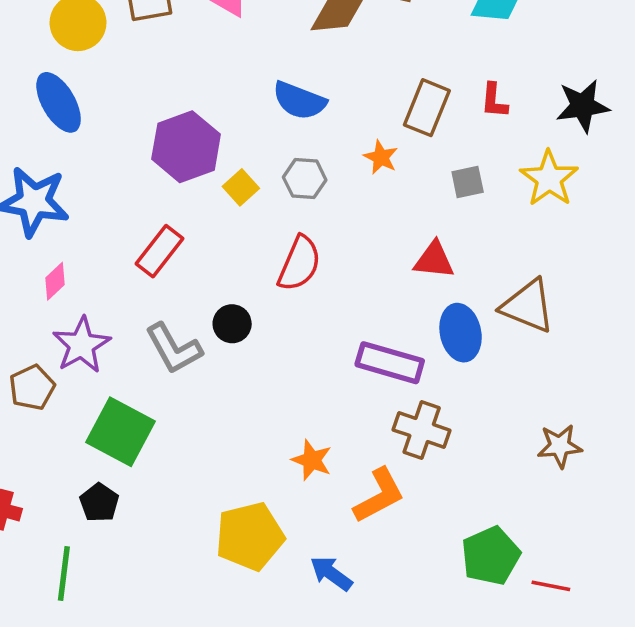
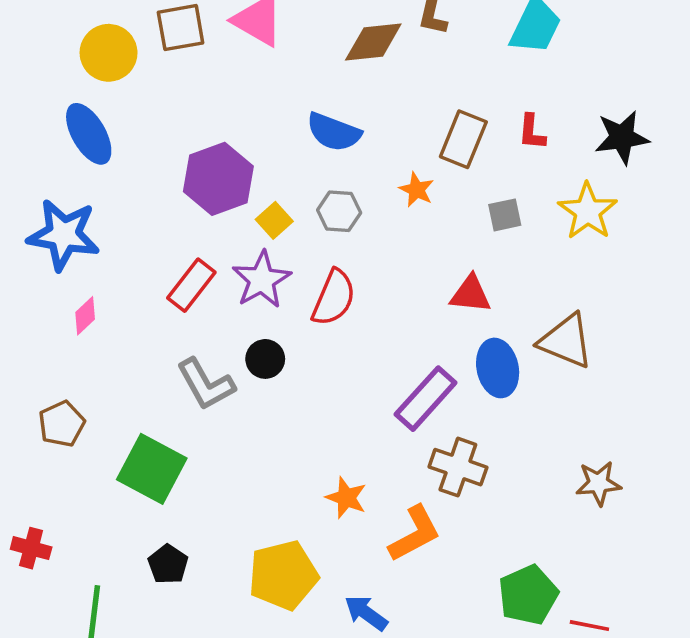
purple star: (82, 345) -> (262, 280), moved
purple rectangle: (390, 363) -> (426, 399), turned -64
black pentagon: (99, 503) -> (168, 564), moved

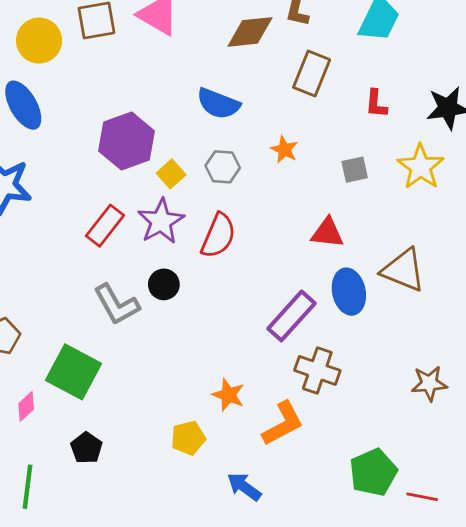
brown rectangle: (463, 139) -> (312, 74), moved
pink diamond: (85, 316) -> (26, 406), moved
yellow pentagon: (283, 575) -> (188, 438), moved, size x0.6

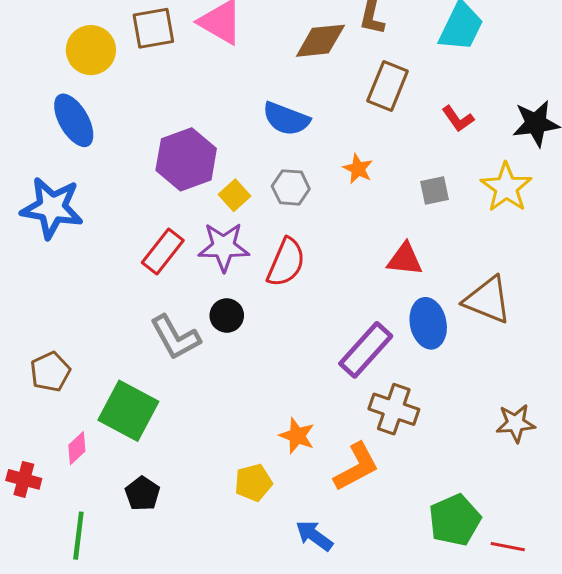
red L-shape: (376, 104) -> (458, 119), turned -40
purple star: (161, 221) -> (224, 247), turned 30

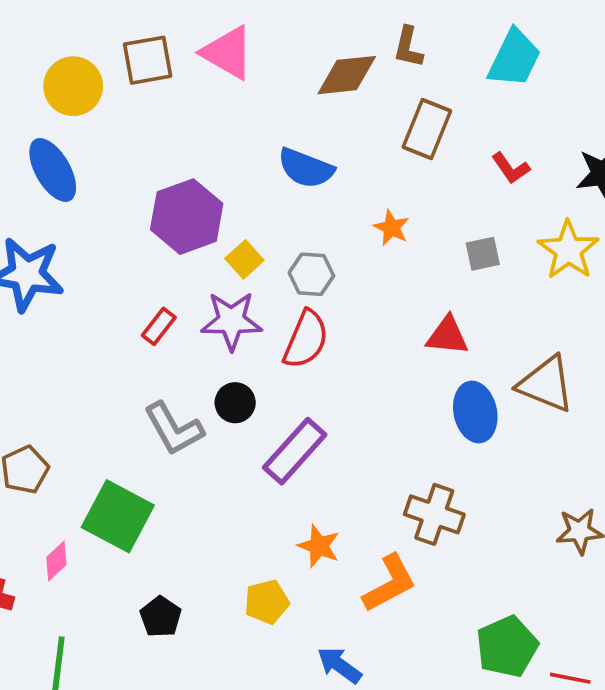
gray hexagon: (291, 187) -> (311, 274), moved
red rectangle: (163, 251) -> (159, 326), size x0.7
purple rectangle: (366, 350) -> (295, 451), moved
black pentagon: (142, 493) -> (161, 617), moved

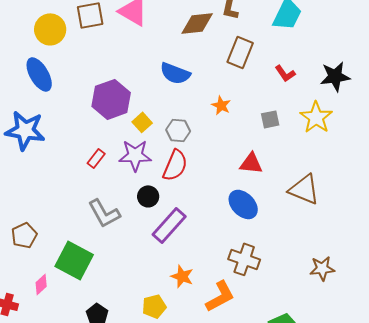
black circle: (235, 403) -> (148, 196), moved
blue ellipse: (475, 412) -> (243, 204), moved, turned -32

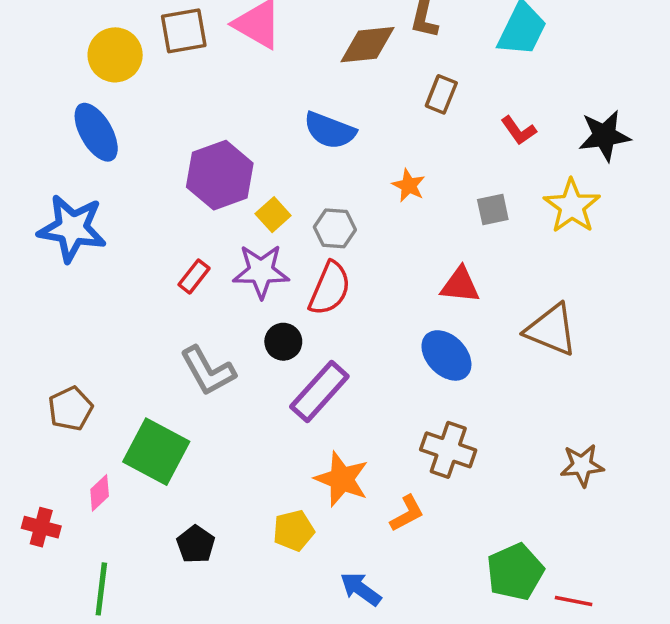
brown rectangle: (240, 52) -> (441, 94), size x0.7
orange star: (182, 276) -> (342, 479), size x1.4
orange L-shape: (220, 296) -> (407, 513), size x0.7

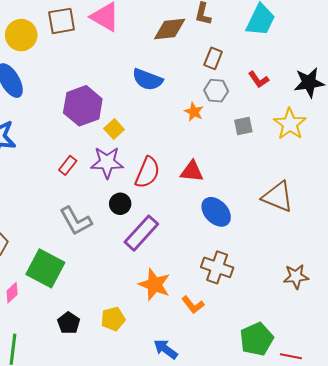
gray hexagon: (335, 228) -> (216, 91), moved
red triangle: (460, 285) -> (192, 171), moved
orange L-shape: (407, 513) -> (193, 305), turned 80
yellow pentagon: (294, 531) -> (113, 319), moved

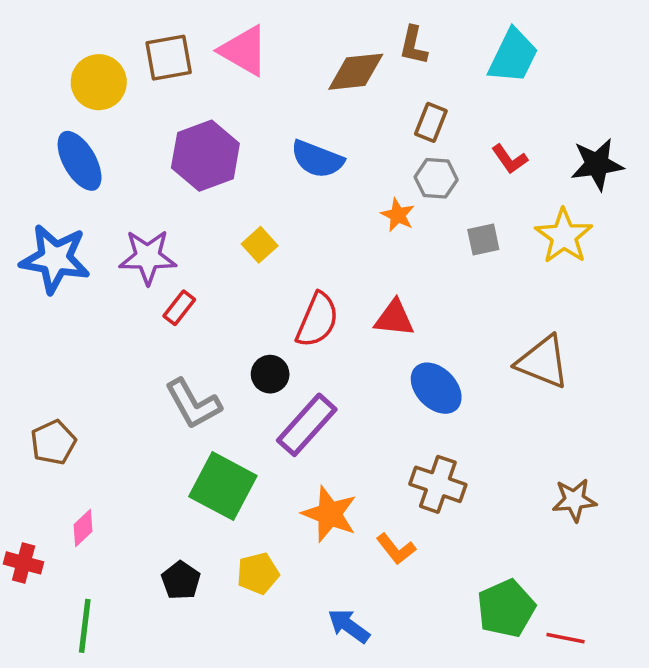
purple hexagon: (83, 106) -> (205, 156), moved
purple star: (107, 162) -> (148, 257), moved
green square: (45, 268) -> (223, 486), moved

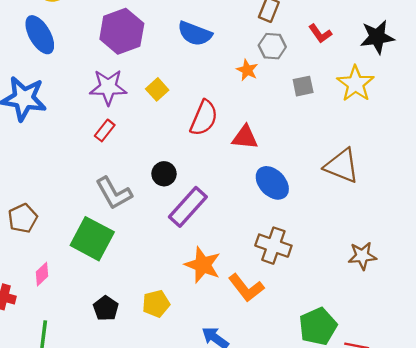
purple star: (148, 257) -> (108, 87), moved
red semicircle: (317, 320) -> (204, 118), moved
green square: (223, 486) -> (92, 239), moved
orange L-shape: (396, 549) -> (246, 288), size x1.4

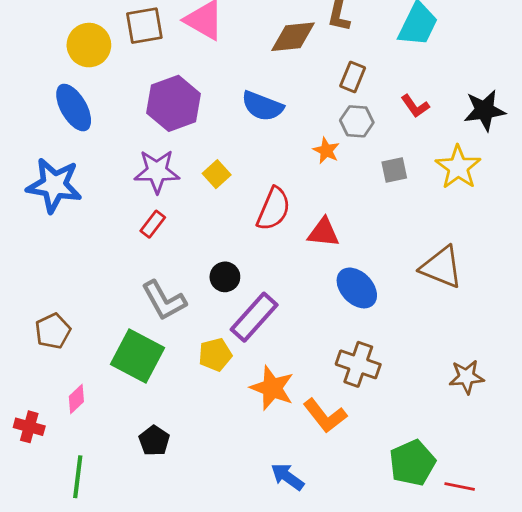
yellow pentagon: (156, 304) -> (215, 355), moved

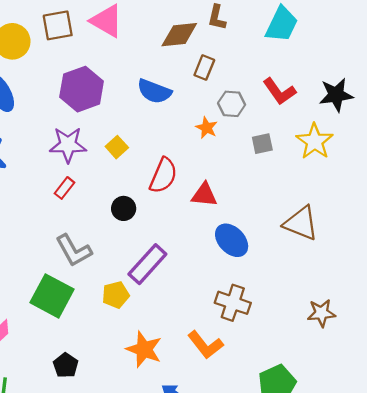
brown rectangle: (353, 77) -> (204, 67), moved
red L-shape: (415, 106) -> (279, 91), size x1.4
black circle: (225, 277) -> (124, 208), moved
orange star: (272, 388) -> (144, 349), moved

